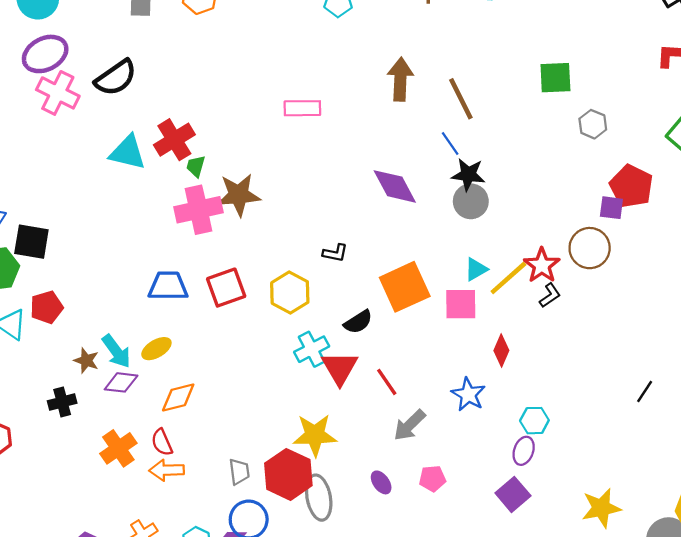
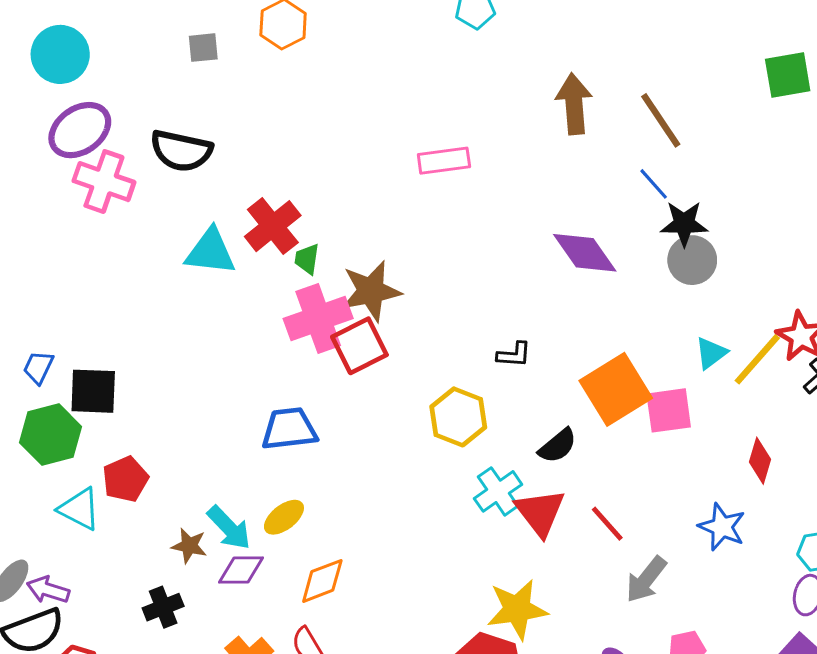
black semicircle: (116, 78) -> (181, 151), turned 54
red square: (226, 288) -> (359, 346), moved
pink square: (461, 304) -> (669, 410), moved

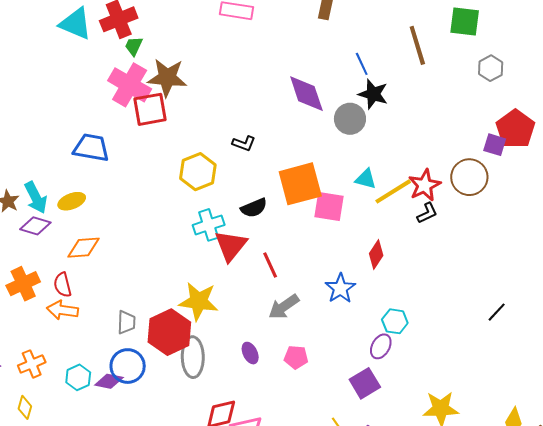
brown line: (661, 120) -> (417, 45), moved
gray circle: (692, 260) -> (350, 119), moved
pink cross: (318, 319) -> (130, 85), turned 33
cyan triangle: (711, 353) -> (366, 179), turned 35

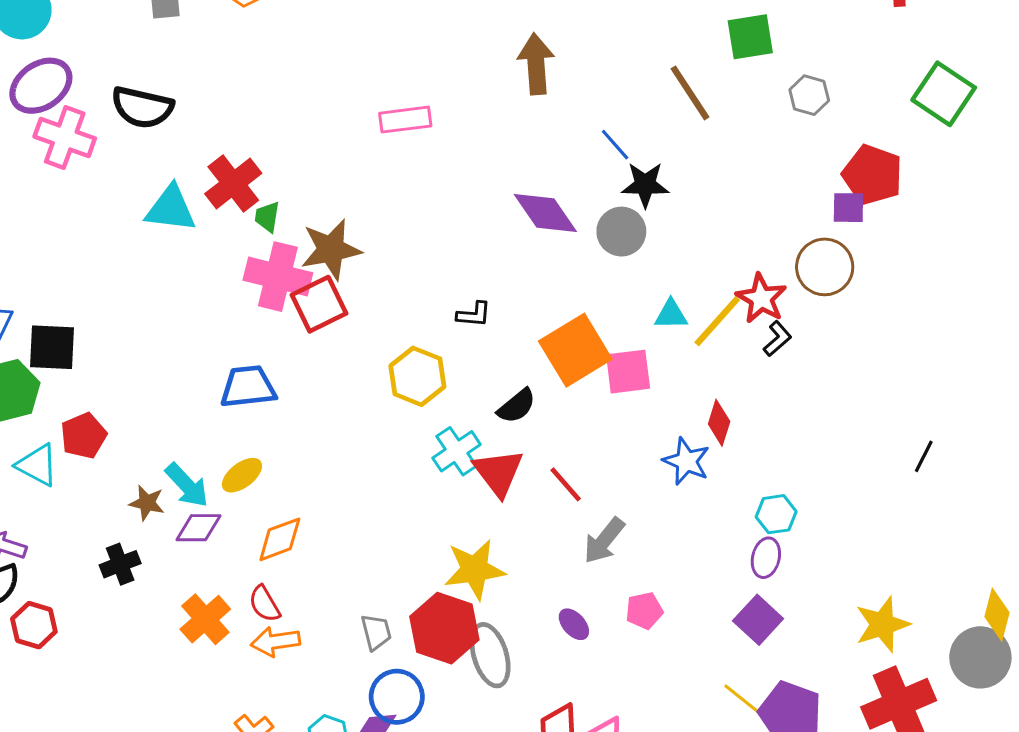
blue star: (340, 288) -> (686, 461), moved

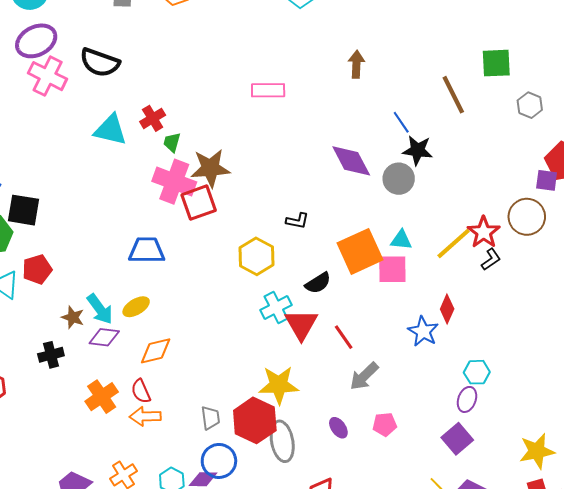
brown arrow: (536, 64) -> (356, 64), size x0.7
red cross: (233, 184) -> (153, 118), size x0.7
cyan triangle: (671, 315) -> (401, 240), moved

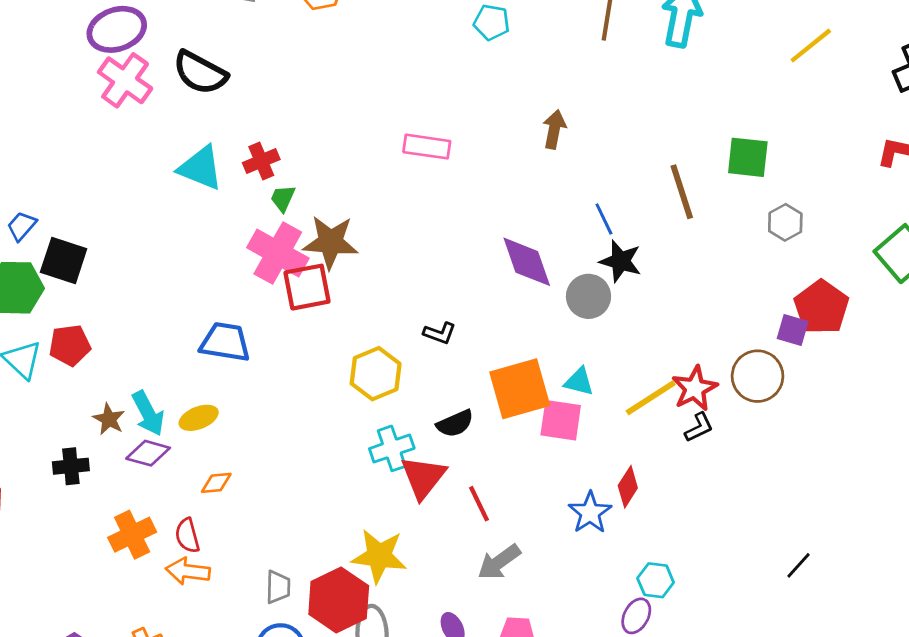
orange diamond: (156, 351) -> (216, 483), size x0.7

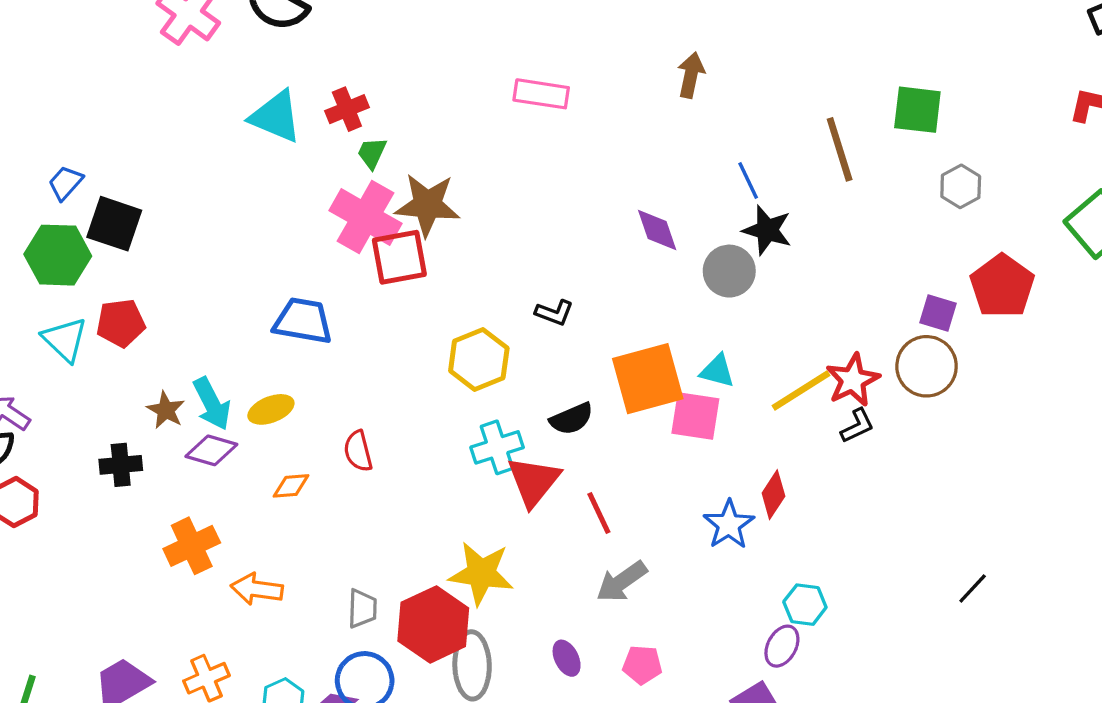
purple diamond: (527, 262) -> (657, 230), size x0.7
purple square: (793, 330) -> (938, 313), moved
red semicircle: (187, 536) -> (358, 451), moved

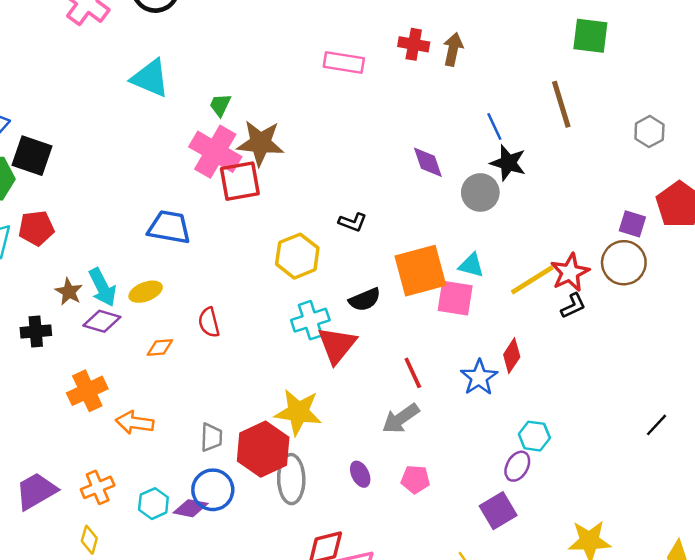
red cross: (347, 109) -> (414, 44), moved, turned 32
green square: (917, 110) -> (590, 36), moved
red line: (599, 513) -> (413, 373), moved

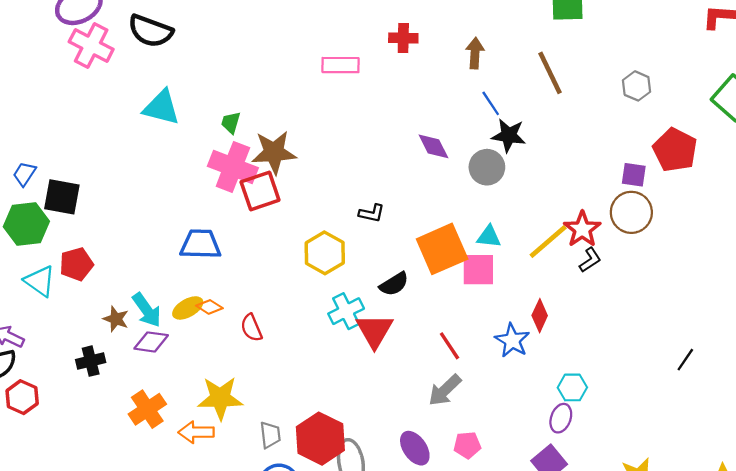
brown arrow: (453, 49) -> (475, 53), moved
orange diamond: (160, 348) -> (209, 307), moved, turned 45
yellow star: (298, 412) -> (220, 398), moved
purple ellipse: (360, 474) -> (415, 448), size x1.4

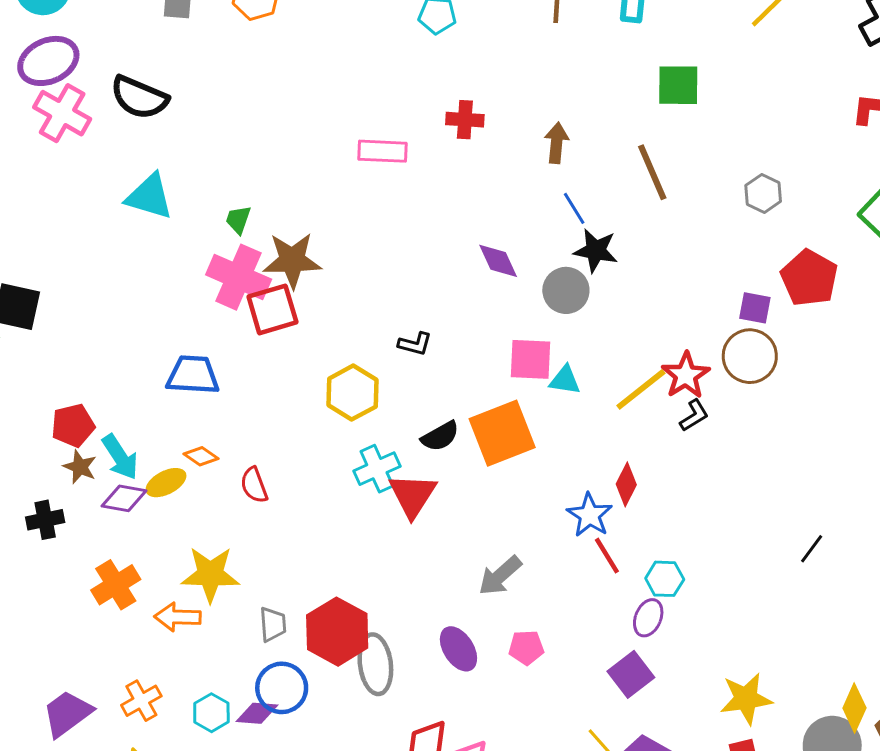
orange square: (442, 249) -> (502, 433), moved
red pentagon: (76, 264) -> (73, 425), moved
pink square: (478, 270) -> (530, 359), moved
yellow ellipse: (188, 308) -> (166, 483), moved
red line: (450, 346) -> (607, 556), moved

